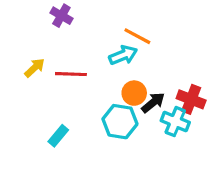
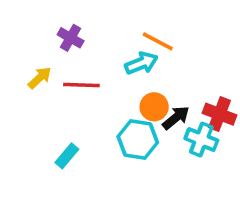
purple cross: (61, 16) -> (71, 38), moved

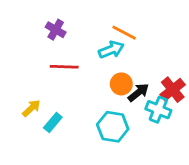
yellow arrow: (40, 78) -> (31, 108), moved
red cross: (219, 114) -> (173, 90), turned 30
cyan hexagon: (138, 140) -> (113, 127), moved

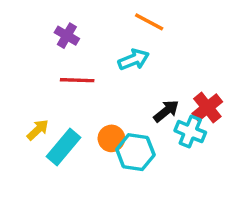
orange line: (124, 33) -> (149, 22), moved
orange circle: (121, 84) -> (111, 138), moved
cyan rectangle: (53, 122) -> (63, 147), size x1.5

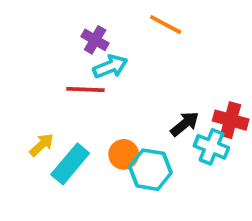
purple cross: (67, 36) -> (95, 40), moved
cyan arrow: (134, 60) -> (110, 67), moved
red cross: (207, 108) -> (231, 120), turned -36

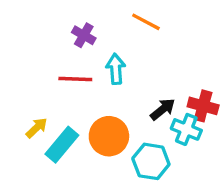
cyan arrow: (110, 67) -> (116, 69), moved, turned -72
orange circle: (124, 154) -> (109, 136), size x1.5
cyan hexagon: (150, 170) -> (151, 161), moved

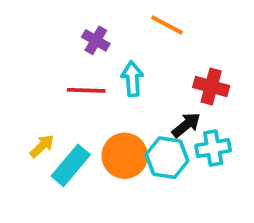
red cross: (203, 106) -> (211, 86), moved
cyan cross: (186, 129) -> (213, 148), turned -32
cyan hexagon: (151, 161) -> (167, 158), moved

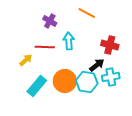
yellow arrow: (42, 146) -> (26, 60), moved

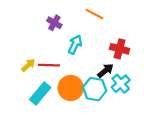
cyan arrow: (69, 41) -> (75, 45), turned 30
red line: (45, 47) -> (49, 65), moved
cyan cross: (111, 77) -> (121, 84), turned -30

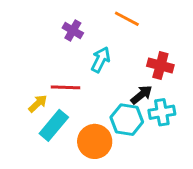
yellow arrow: (28, 65) -> (38, 103), moved
cyan cross: (121, 84) -> (162, 112), turned 30
orange circle: (71, 88) -> (95, 141), moved

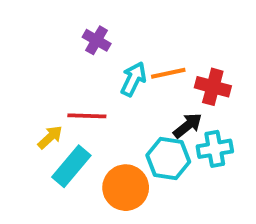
orange line: (127, 19) -> (168, 73), moved, turned -40

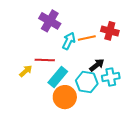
purple cross: (97, 40) -> (50, 21), size x1.5
red cross: (213, 87) -> (110, 31), moved
cyan rectangle: (71, 166) -> (58, 77), moved

